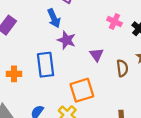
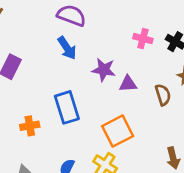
purple star: (67, 40) -> (104, 70), moved
purple triangle: (97, 55) -> (128, 84), turned -48

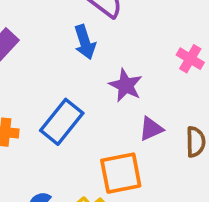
purple triangle: (128, 84) -> (151, 129), moved, turned -36
blue rectangle: (67, 107) -> (62, 122), turned 40

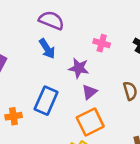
pink cross: (190, 59) -> (102, 43), moved
purple triangle: (151, 129) -> (89, 92), moved

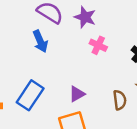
purple star: (79, 68) -> (85, 17), moved

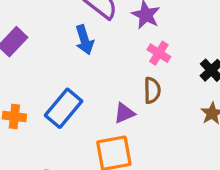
brown semicircle: (120, 100) -> (152, 90), moved

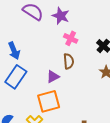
blue arrow: (84, 40) -> (14, 51), moved

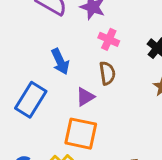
blue arrow: (14, 51) -> (60, 61), moved
orange square: (49, 101) -> (81, 134), turned 30

